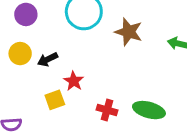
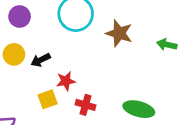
red star: (74, 81) -> (66, 81), turned 30
red cross: (107, 110) -> (85, 105), moved

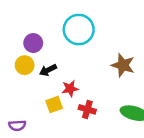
purple circle: (20, 17) -> (33, 43), moved
brown star: (119, 33) -> (123, 65), moved

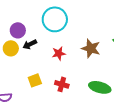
black arrow: (48, 70) -> (30, 44), moved
red star: (70, 89) -> (59, 53), moved

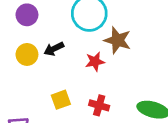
purple circle: (18, 30) -> (27, 15), moved
brown star: (91, 48) -> (118, 40), moved

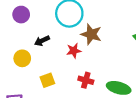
yellow circle: (27, 54) -> (22, 58), moved
red cross: (99, 105) -> (86, 80), moved

